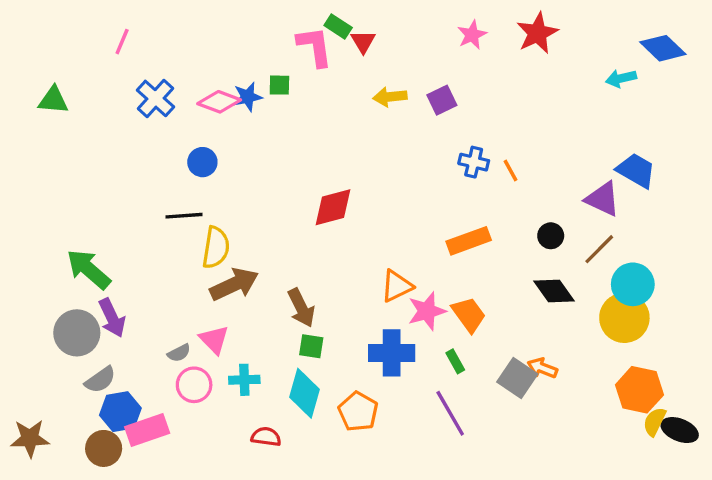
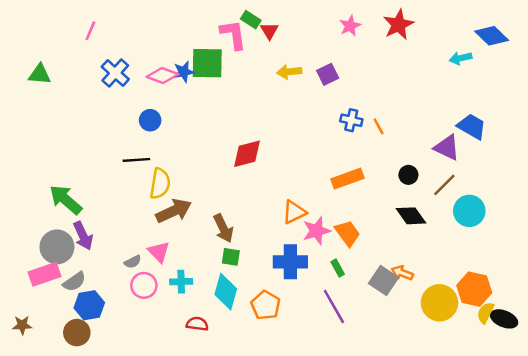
green square: (279, 85) -> (207, 63), size x2.0
yellow circle: (624, 318) -> (439, 303), moved
pink rectangle: (147, 430) -> (45, 274), moved
brown star: (30, 438) -> (22, 325), size x0.7

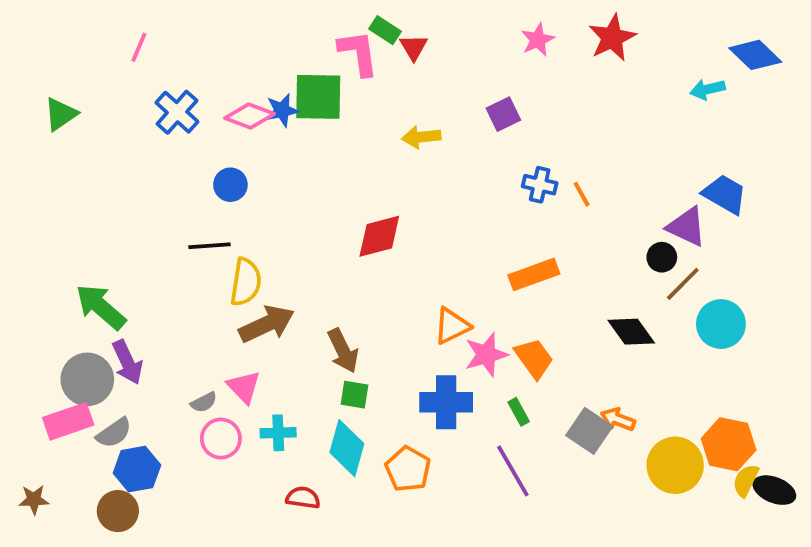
yellow arrow: (289, 72) -> (421, 137), moved
green triangle: (40, 74) -> (61, 114), turned -40
black circle: (408, 175) -> (662, 257), moved

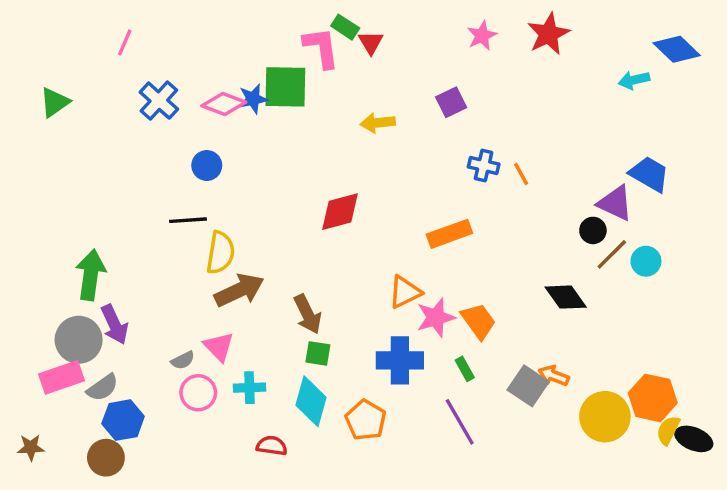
orange rectangle: (534, 274) -> (449, 234), moved
green arrow: (101, 307) -> (91, 275), turned 57
cyan circle: (721, 324) -> (646, 261), moved, size x0.7

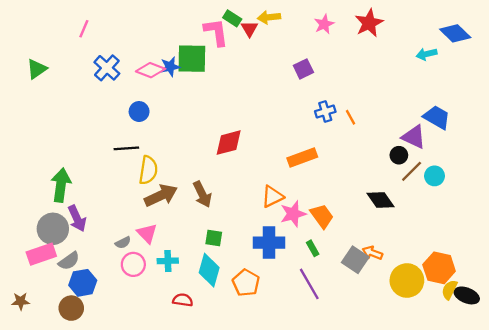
yellow arrow: (378, 123) -> (269, 17), moved
blue cross: (484, 165) -> (325, 112), turned -30
brown arrow: (308, 314) -> (202, 194), moved

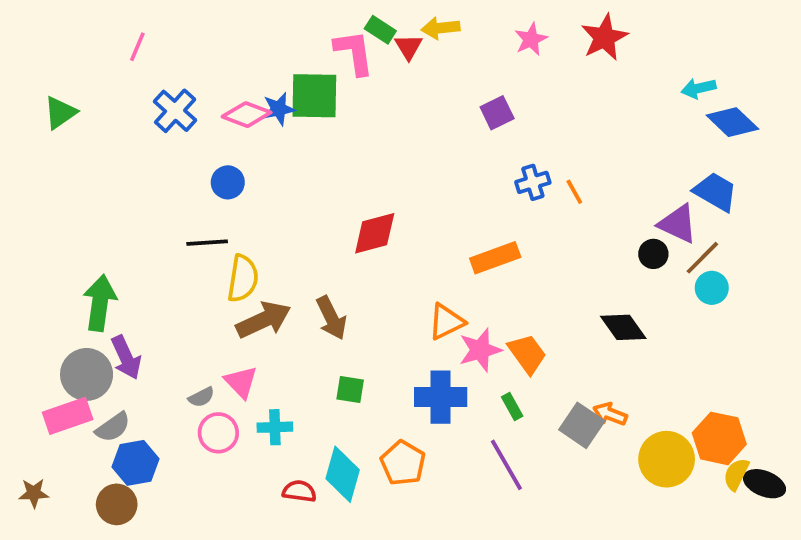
blue diamond: (455, 33) -> (732, 122), moved
brown line: (412, 171) -> (702, 258), moved
cyan diamond: (209, 270) -> (343, 474), moved

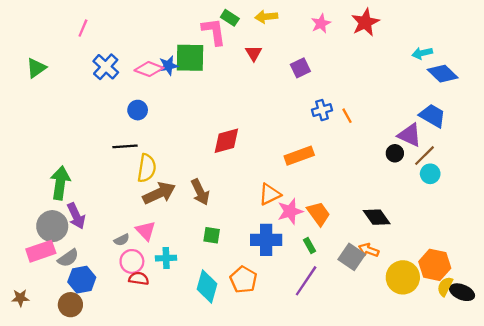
red triangle: (409, 47) -> (254, 53), moved
black diamond: (623, 327) -> (377, 217), moved
purple line: (506, 465) -> (306, 281), turned 64
red semicircle: (299, 491) -> (139, 279), moved

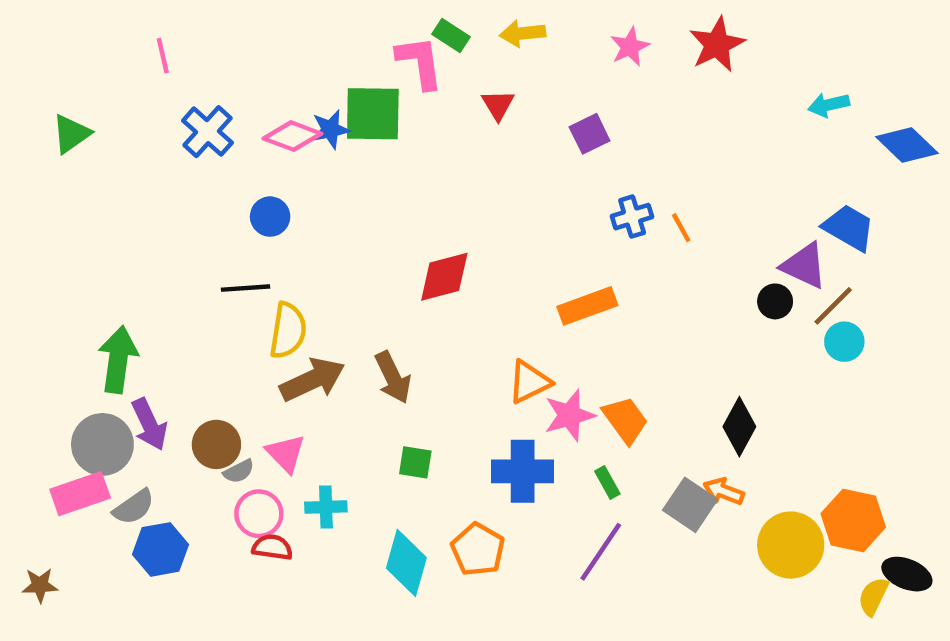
pink line: (83, 28) -> (163, 56), turned -36
blue diamond: (443, 74) -> (907, 145), moved
black diamond: (377, 217) -> (739, 427), turned 64
yellow semicircle: (445, 286) -> (873, 596), moved
brown circle: (70, 305) -> (216, 444), moved

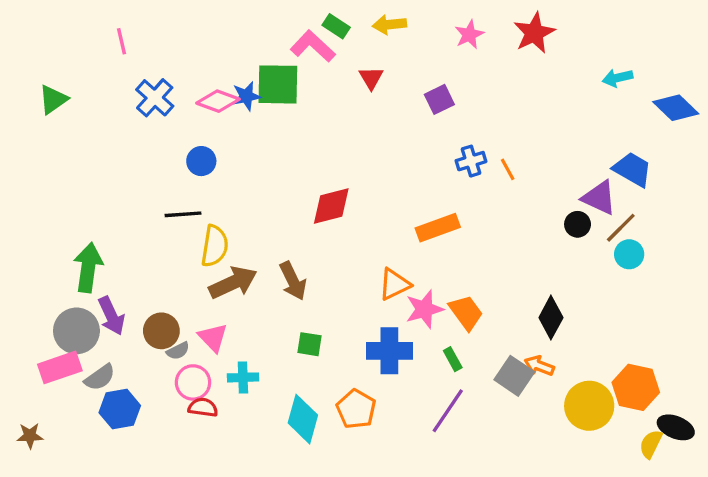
pink L-shape: (420, 62) -> (313, 46), turned -39

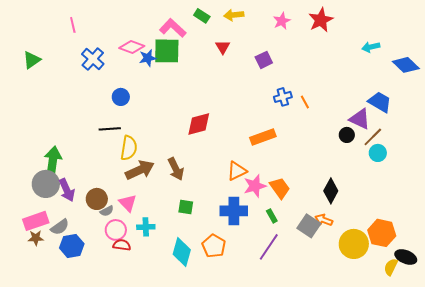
pink L-shape: (313, 46) -> (173, 28), moved
pink diamond: (218, 101) -> (132, 47), moved
gray circle: (76, 331) -> (46, 184), moved
brown star: (30, 436) -> (36, 238), moved

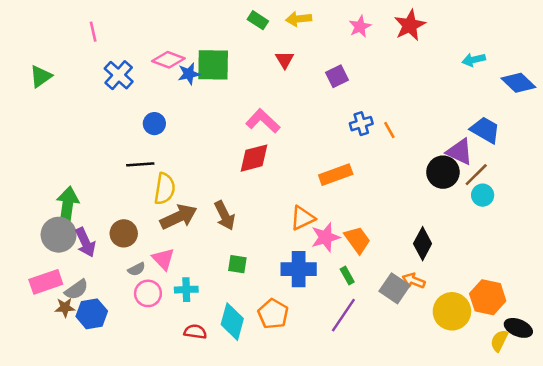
pink L-shape: (173, 28) -> (263, 121), moved
black circle: (347, 135) -> (443, 172), size x1.6
brown circle: (97, 199) -> (124, 233), moved
brown star: (36, 238) -> (65, 307), moved
red semicircle: (122, 245) -> (195, 332), moved

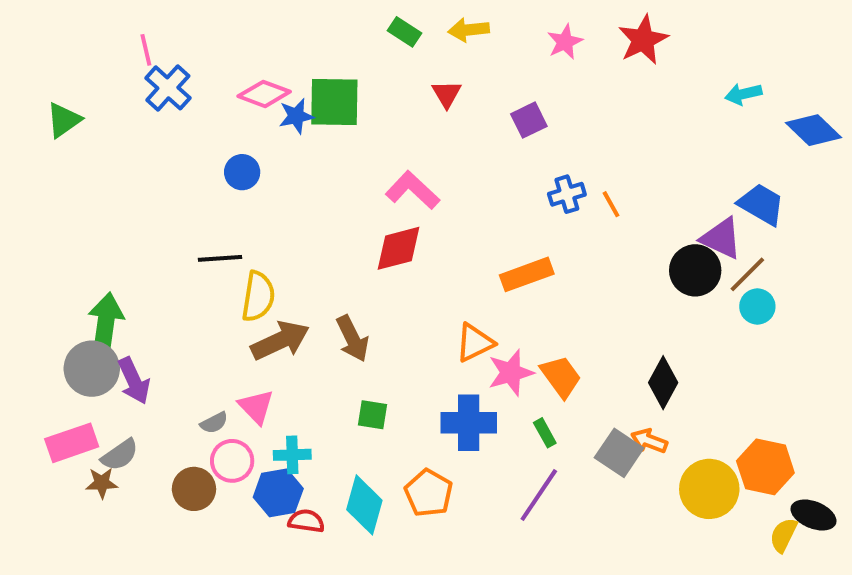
blue cross: (119, 75) -> (168, 88), moved
blue circle: (154, 124) -> (242, 172), moved
brown circle: (124, 233) -> (194, 489), moved
blue hexagon: (92, 314) -> (278, 493), moved

